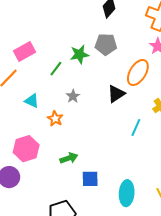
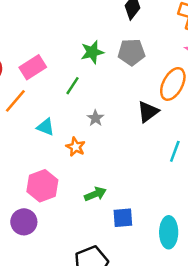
green star: (79, 54) -> (92, 52), moved

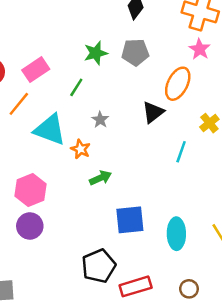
cyan triangle: (46, 127) -> (50, 130), size x1.8
pink hexagon: (42, 186) -> (31, 190), moved
green arrow: (95, 194) -> (101, 178), moved
blue square: (123, 218) -> (130, 220), size x1.4

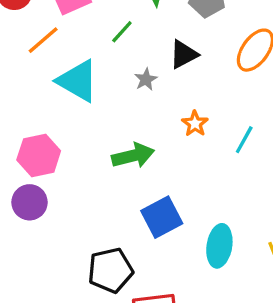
black triangle: (153, 112) -> (184, 54), moved
orange star: (81, 149) -> (195, 124), moved
green arrow: (101, 178) -> (133, 156), size x1.4
blue square: (130, 220) -> (162, 217), turned -32

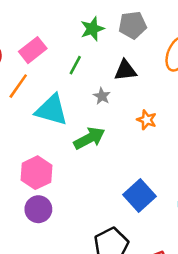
black triangle: (184, 54) -> (125, 70), turned 35
green arrow: (133, 156) -> (89, 138), moved

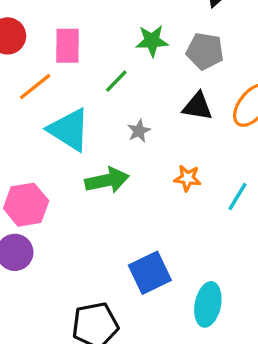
pink rectangle: (33, 50) -> (67, 46), turned -68
black triangle: (125, 70) -> (198, 106), moved
orange star: (147, 120) -> (188, 178), turned -30

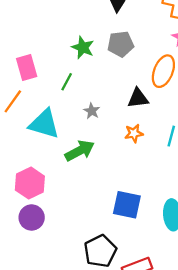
green star: (152, 41) -> (83, 47), turned -30
black triangle: (198, 106) -> (138, 98), moved
blue square: (150, 273) -> (127, 205), turned -36

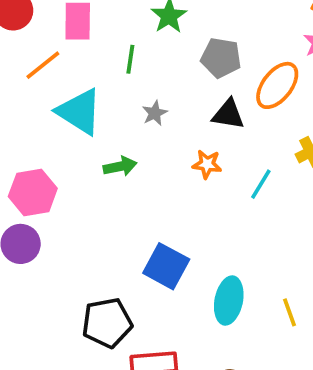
gray pentagon: (121, 44) -> (221, 58), moved
green line: (67, 82) -> (130, 59), turned -36
green arrow: (80, 151) -> (120, 166), size x0.7

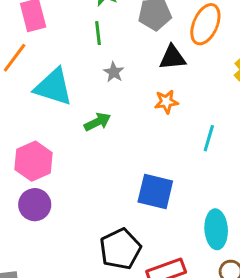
green line: (130, 59) -> (98, 33), moved
cyan line: (261, 184) -> (209, 138), moved
cyan ellipse: (229, 300) -> (216, 229), moved

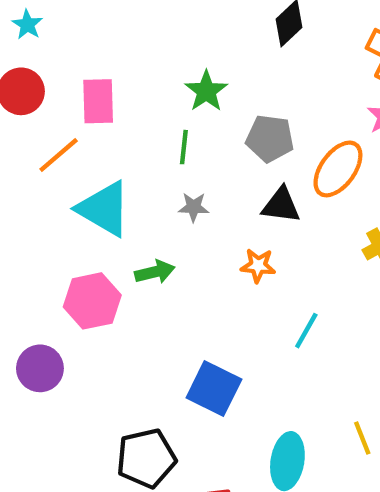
gray star: (114, 72) -> (194, 207), turned 30
pink hexagon: (34, 161) -> (92, 301), moved

